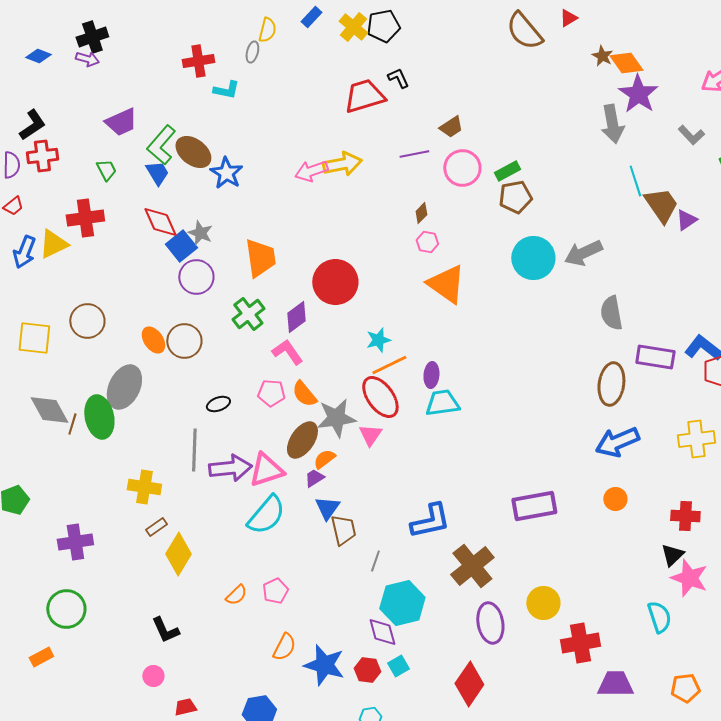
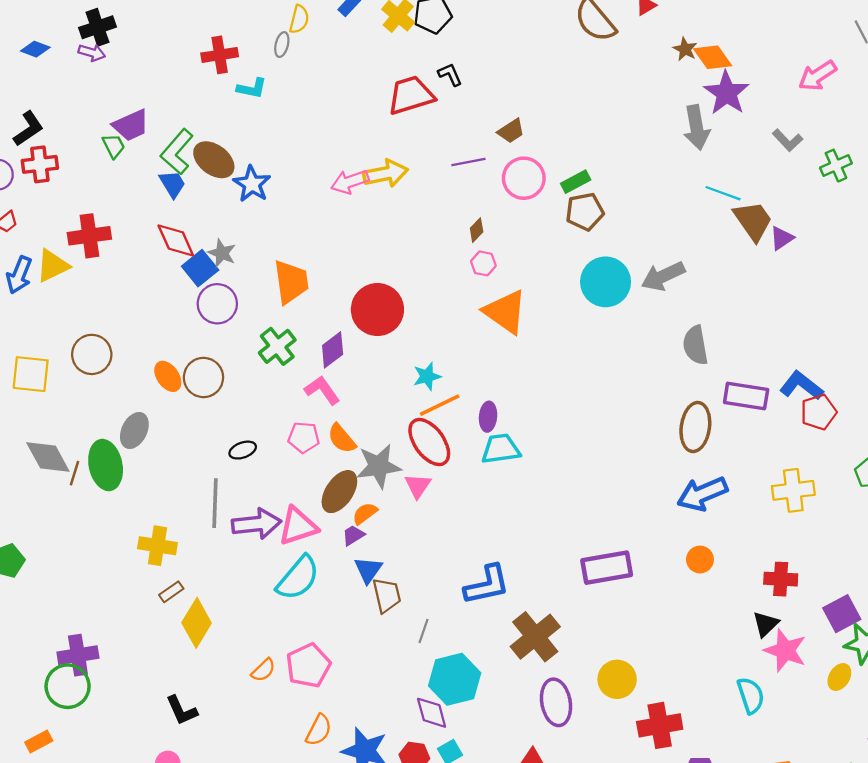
green trapezoid: (106, 170) -> (114, 146), moved
cyan line: (635, 181) -> (723, 193), turned -52
gray ellipse: (124, 387) -> (134, 430), size x0.7
purple cross: (75, 542) -> (78, 655), moved
pink pentagon: (275, 591) -> (308, 665), size x1.5

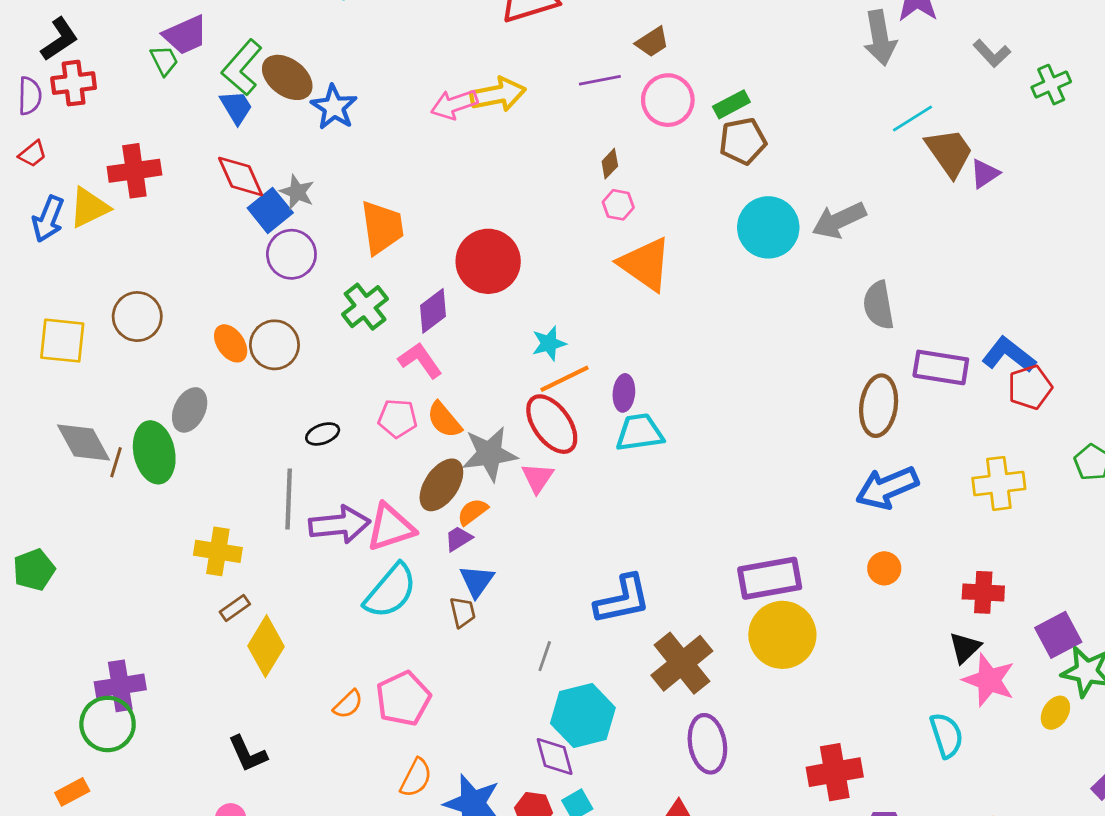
cyan line: (723, 193) -> (913, 118), turned -52
brown trapezoid: (387, 595) -> (463, 612), moved, size x0.7
yellow circle: (617, 679) -> (782, 635), moved, size x1.4

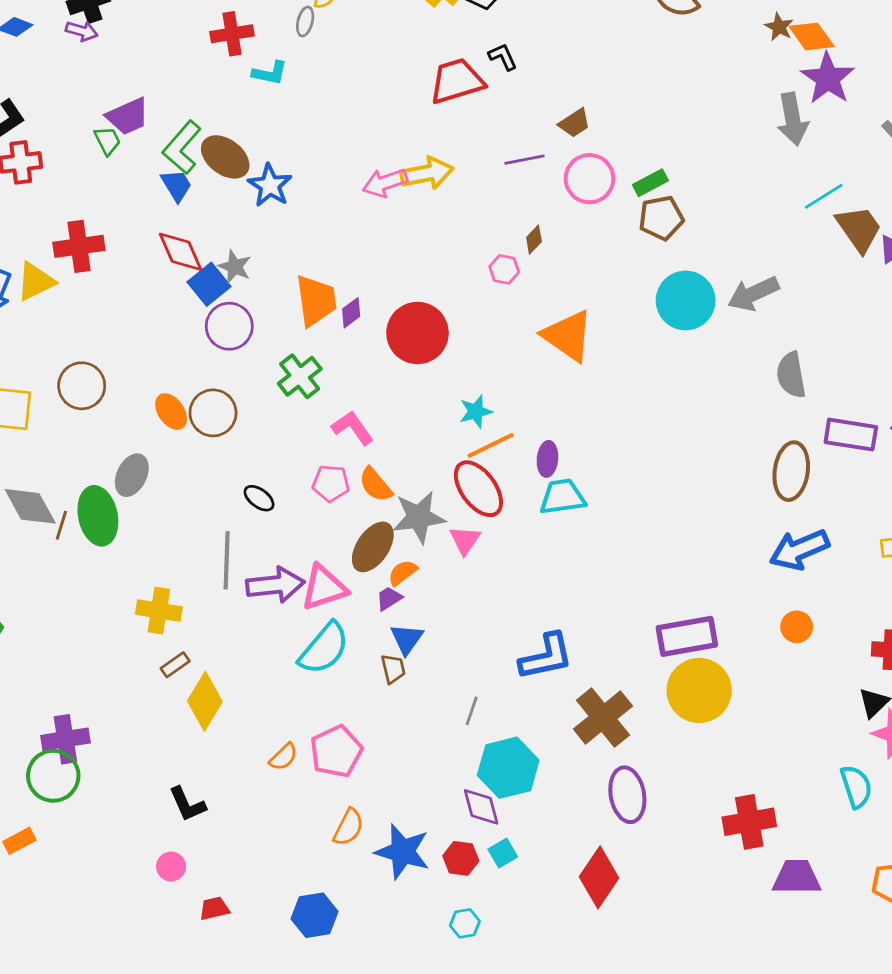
pink hexagon: (618, 205) -> (504, 269), moved
purple diamond: (433, 311) -> (351, 313), moved, size x0.7
black ellipse: (323, 434) -> (259, 498), turned 56

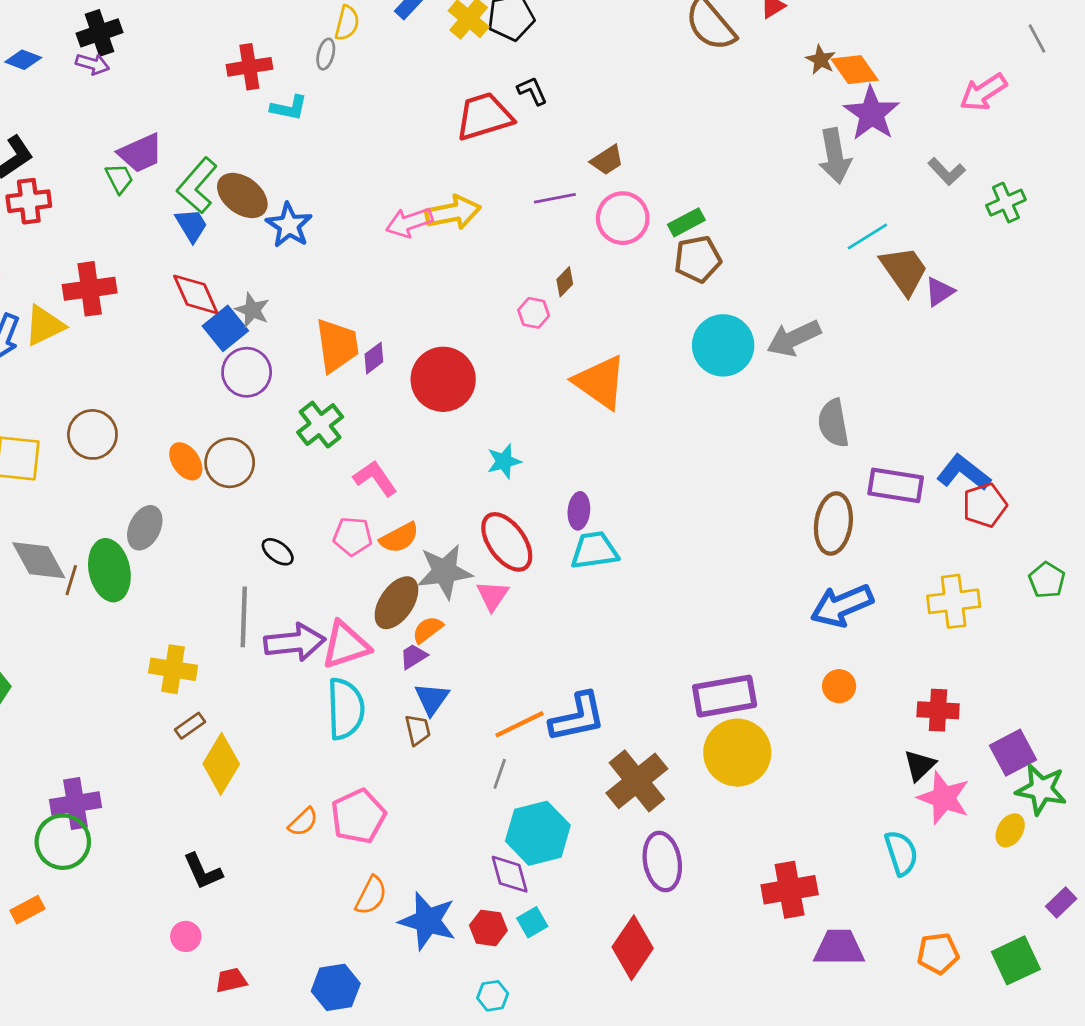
orange line: (491, 445) -> (519, 724), moved
orange semicircle: (376, 485) -> (399, 538), turned -78
cyan semicircle: (324, 648) -> (346, 709), turned -42

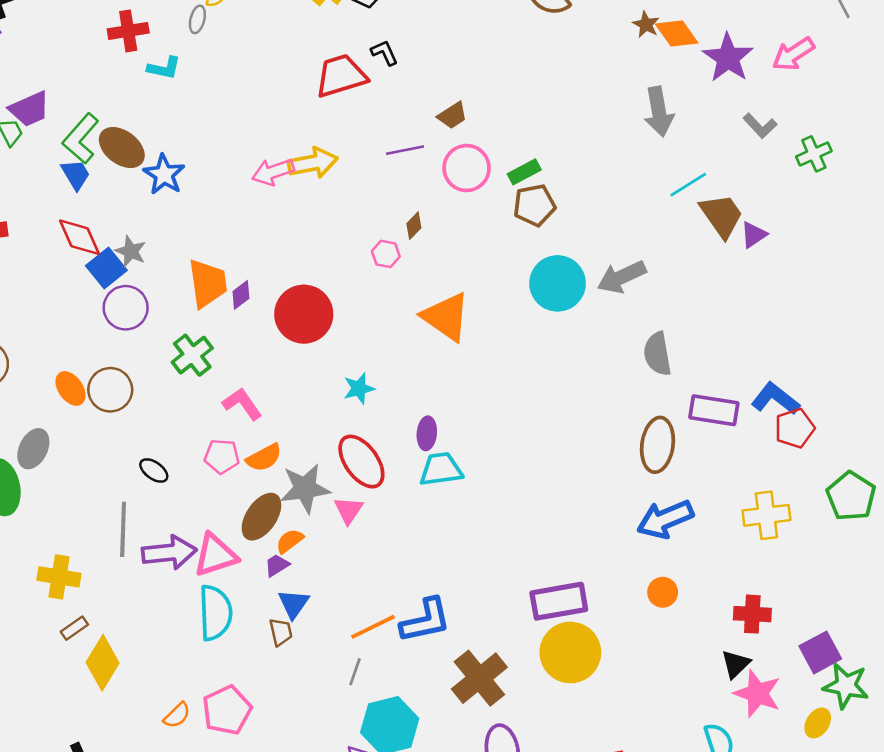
purple star: (872, 113) -> (728, 58), moved
green pentagon: (1047, 580) -> (851, 496), size x1.5

